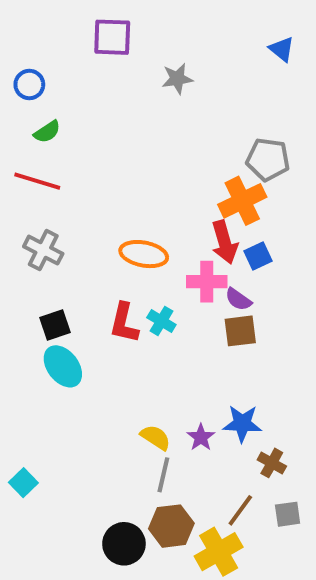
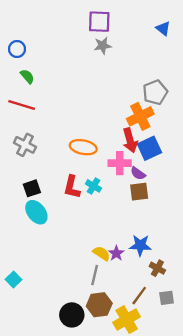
purple square: (112, 37) -> (99, 22), moved
green semicircle: (47, 132) -> (27, 76), turned -98
gray pentagon: (268, 159) -> (155, 92), turned -30
blue square: (258, 256) -> (149, 148), size x1.5
yellow semicircle: (156, 437) -> (101, 253), moved

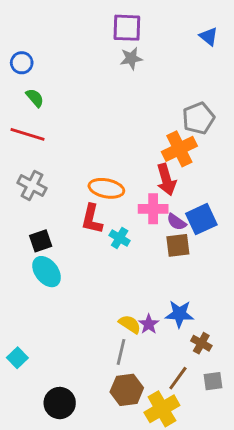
blue square: (149, 148) -> (201, 219), moved
red L-shape: (72, 187) -> (92, 219), moved
black circle: (72, 315) -> (60, 403), moved

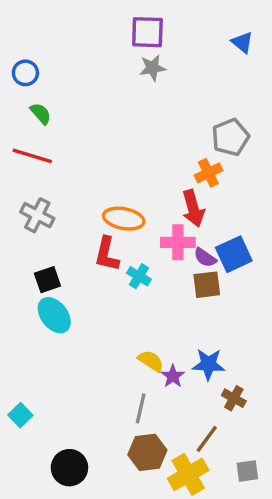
orange cross: (179, 149) -> (208, 173), size x0.7
yellow semicircle: (130, 324) -> (151, 361), moved
gray square: (213, 381) -> (247, 471), moved

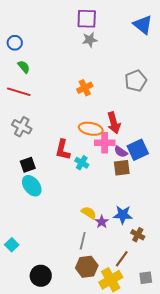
blue triangle: (242, 42) -> (143, 25), size x1.5
orange cross: (208, 173) -> (85, 88), moved
orange ellipse: (124, 219) -> (91, 129), moved

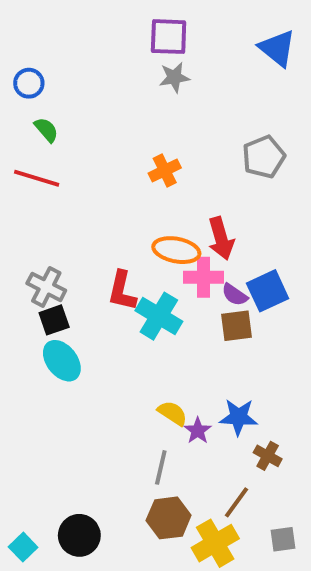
gray cross: (22, 127) -> (46, 287), moved
cyan cross: (82, 163) -> (159, 316), size x1.6
cyan square: (12, 245) -> (23, 547), moved

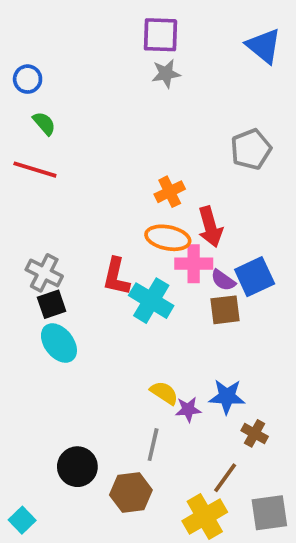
orange cross: (165, 171) -> (170, 192), moved
purple star: (198, 431) -> (188, 409), turned 30
brown hexagon: (169, 518) -> (131, 493), moved
black circle: (79, 535) -> (77, 467), moved
gray square: (283, 539) -> (269, 513), size x1.5

